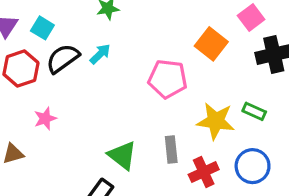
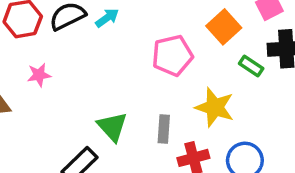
pink pentagon: (168, 79) -> (172, 55), turned -30
green rectangle: (254, 111) -> (251, 66), moved

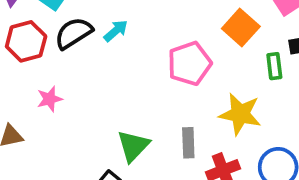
green rectangle: (251, 66) -> (274, 66), turned 55
green triangle: (112, 127) -> (133, 146), turned 32

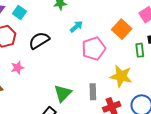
cyan arrow: (116, 31) -> (76, 27), moved
black semicircle: (74, 33) -> (39, 40), moved

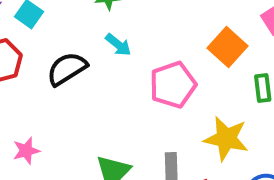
cyan arrow: (76, 27) -> (118, 45), moved, turned 80
pink star: (17, 68) -> (26, 151), moved

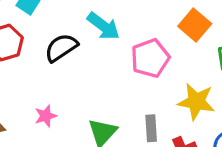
cyan arrow: (118, 45) -> (103, 26), size x1.5
pink star: (26, 151) -> (46, 116), moved

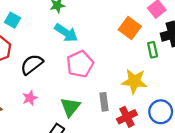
black semicircle: (61, 48) -> (32, 64), moved
pink pentagon: (150, 58) -> (80, 64), moved

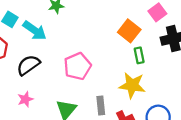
cyan arrow: (66, 33) -> (35, 30), moved
green rectangle: (153, 50) -> (139, 55), moved

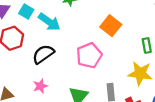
orange square: (129, 31) -> (111, 26), moved

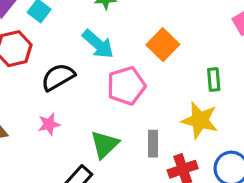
cyan arrow: (49, 22) -> (98, 44), moved

